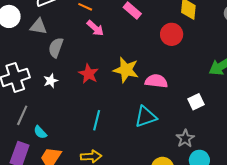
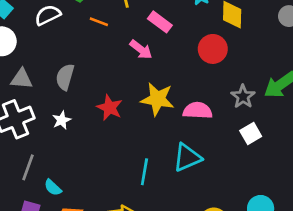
gray triangle: (38, 26) -> (22, 79), moved
pink arrow: (95, 28) -> (141, 49), moved
cyan line: (97, 120) -> (144, 172), moved
gray star: (185, 138) -> (243, 97), moved

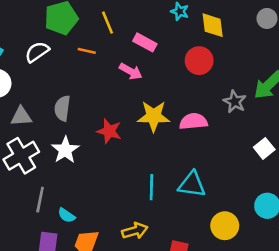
white star: (62, 120) -> (65, 150), size x1.5
white square: (251, 133) -> (264, 148), moved
cyan triangle: (187, 157) -> (192, 184), moved, turned 40

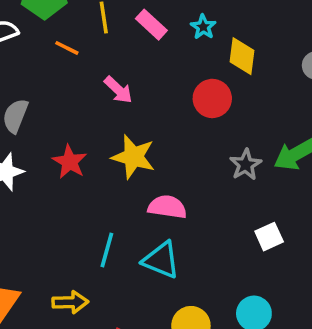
pink rectangle: (145, 42) -> (151, 25), moved
pink semicircle: (193, 121) -> (167, 207), moved

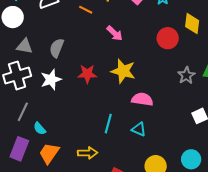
yellow diamond: (242, 56) -> (192, 24), moved
red star: (70, 162) -> (87, 74), turned -30
cyan triangle: (161, 260) -> (139, 129), size x0.7

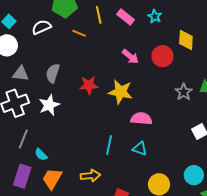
pink arrow: (115, 33) -> (130, 57), moved
red star: (87, 74) -> (89, 85), moved

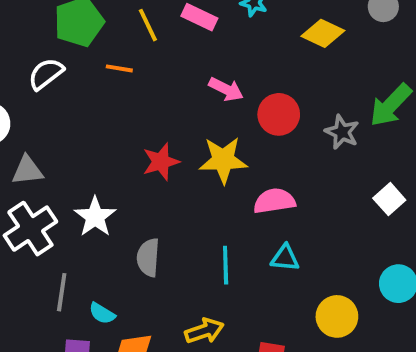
yellow diamond: (186, 40) -> (323, 33), turned -55
red circle: (162, 56) -> (279, 114), moved
gray semicircle: (53, 73) -> (148, 257), moved

